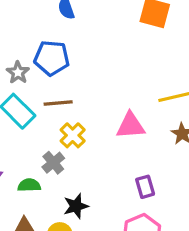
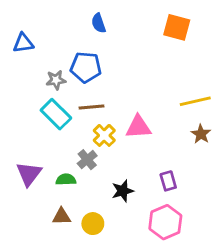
gray star: (18, 72) -> (56, 80), turned 30
pink triangle: (131, 126) -> (138, 127), moved
black star: (76, 206) -> (123, 191), moved

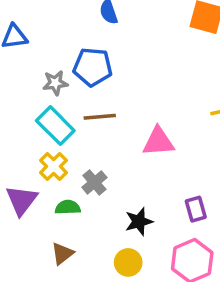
yellow cross: (104, 135) -> (54, 166), moved
brown triangle: (62, 216) -> (62, 254), turned -36
yellow circle: (93, 224) -> (128, 262), moved

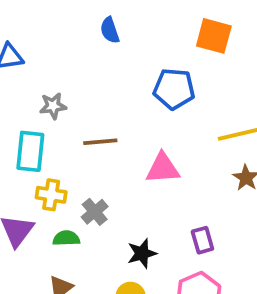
blue pentagon: (93, 67) -> (174, 89), moved
cyan rectangle: (55, 126) -> (30, 151), moved, turned 51
yellow cross: (54, 166) -> (51, 195), turned -36

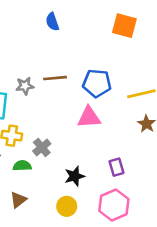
blue pentagon: (174, 89) -> (97, 83), moved
gray star: (53, 106) -> (25, 86), moved
brown line: (100, 142) -> (55, 78), moved

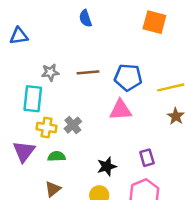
gray star: (25, 86) -> (50, 72), moved
gray cross: (42, 147) -> (73, 125), moved

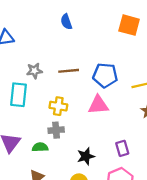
gray cross: (73, 125) -> (56, 130), moved, turned 35
yellow cross: (47, 128) -> (58, 106), moved

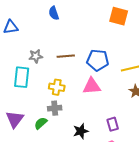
blue semicircle: (66, 22) -> (54, 13), moved
green semicircle: (40, 147) -> (41, 123), turned -40

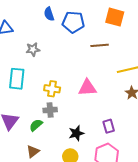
gray star: (36, 56) -> (33, 49), moved
brown line: (66, 56) -> (100, 45), moved
blue pentagon: (98, 60) -> (73, 22), moved

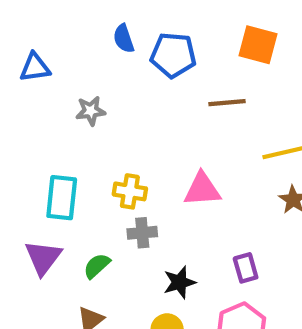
cyan rectangle: (17, 79) -> (62, 198), moved
gray cross: (50, 110) -> (142, 233), moved

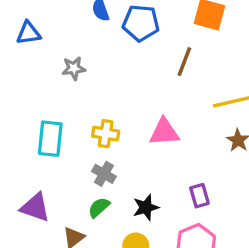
brown line: (227, 103) -> (184, 62), turned -64
gray cross: (142, 233) -> (104, 174), moved, turned 35
purple triangle: (43, 258) -> (35, 207), moved, turned -48
green semicircle: (97, 266) -> (99, 207), moved

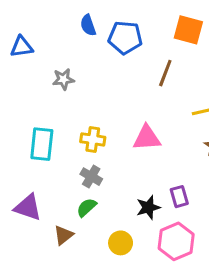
black star: (146, 207) -> (148, 207), moved

